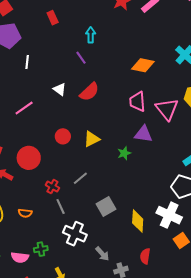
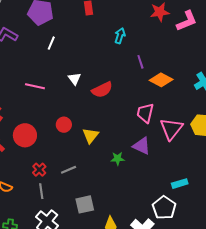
purple line: (81, 58) -> (140, 62), moved
pink line: (24, 108) -> (35, 86), turned 30
yellow triangle: (92, 139) -> (91, 136), turned -42

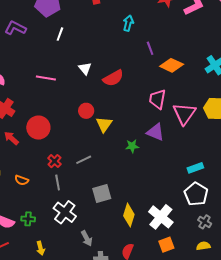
red circle: (64, 125) -> (86, 111), moved
white pentagon: (164, 208) -> (196, 194), moved

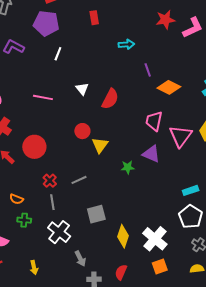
cyan arrow: (128, 23) -> (126, 44), turned 70
red semicircle: (113, 78) -> (110, 99), turned -35
green cross: (28, 219) -> (24, 220), moved

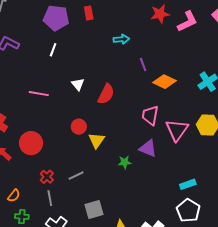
purple pentagon: (46, 23) -> (56, 18), moved
orange semicircle: (16, 199) -> (14, 196), turned -72

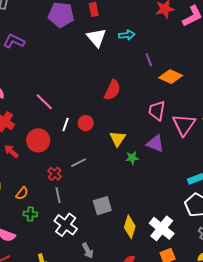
white line: (53, 50) -> (66, 124), moved
white triangle: (78, 84) -> (96, 38), moved, size x1.5
pink line: (39, 94) -> (44, 102), moved, turned 36
yellow triangle: (97, 140) -> (118, 139), moved
gray line: (76, 176) -> (79, 163), moved

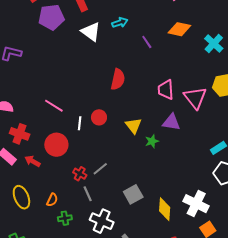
orange diamond: (171, 77) -> (179, 29), moved
gray line: (79, 163) -> (100, 169), moved

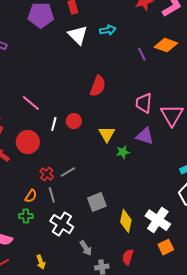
purple line: (147, 42) -> (142, 54), moved
orange semicircle: (52, 200) -> (31, 196), moved

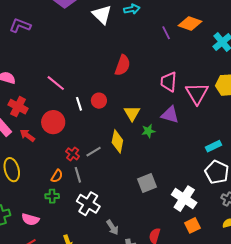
white line: (54, 124) -> (79, 104), turned -32
gray square: (97, 202) -> (147, 183), moved
yellow diamond: (126, 221) -> (117, 141), moved

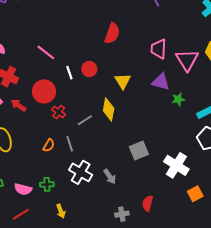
green star: (148, 131) -> (178, 99), moved
red cross: (73, 154) -> (59, 112), moved
green cross: (52, 196) -> (47, 184), moved
orange square: (192, 225) -> (195, 194), moved
gray arrow: (112, 227) -> (110, 176), moved

